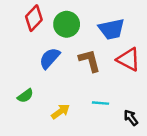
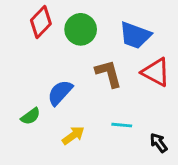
blue trapezoid: (111, 29) -> (135, 35), turned 32
blue semicircle: (50, 58) -> (60, 93), moved

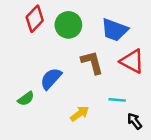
cyan line: (122, 125) -> (117, 100), moved
yellow arrow: (73, 135) -> (80, 114), moved

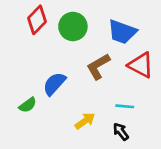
brown L-shape: (92, 62) -> (98, 66), turned -105
black arrow: (135, 121) -> (121, 132), moved

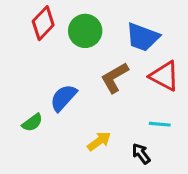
cyan line: (125, 106) -> (160, 124), moved

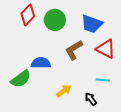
blue semicircle: (63, 98) -> (41, 63), turned 48
green semicircle: (32, 123) -> (21, 79), size x1.5

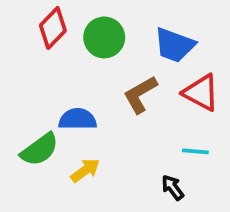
yellow arrow: (64, 91) -> (85, 170), moved

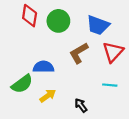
red diamond: (53, 28) -> (30, 16), turned -35
red triangle: (201, 93) -> (113, 52), turned 45
black arrow: (173, 188) -> (81, 105), moved

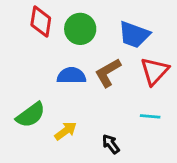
blue semicircle: (43, 67) -> (71, 76), moved

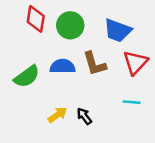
brown L-shape: (108, 73) -> (95, 64), turned -76
green semicircle: (31, 115) -> (27, 77), moved
black arrow: (111, 144) -> (84, 116), moved

